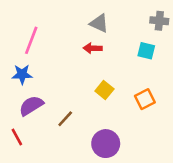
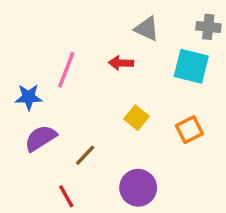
gray triangle: (99, 23) -> (147, 29), moved
pink line: (31, 40) -> (66, 70), moved
cyan square: (146, 51) -> (191, 66), size x1.5
red line: (17, 137) -> (66, 196), moved

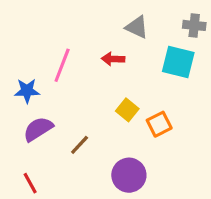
orange square: (189, 130) -> (159, 124), moved
red line: (66, 196) -> (30, 183), moved

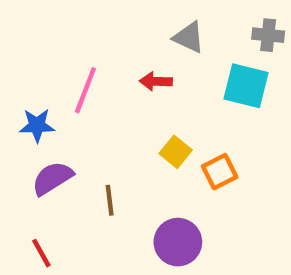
brown line: (80, 145) -> (110, 200), turned -50

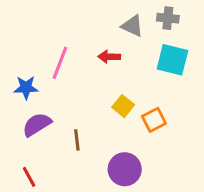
gray cross: (268, 35) -> (168, 18), moved

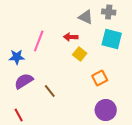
yellow square: (123, 106) -> (80, 54), moved
brown line: (77, 140) -> (50, 91), turned -32
purple circle: (125, 169) -> (106, 110), moved

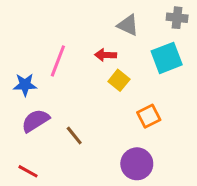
gray cross: (109, 12) -> (177, 18), moved
cyan square: (112, 39) -> (167, 58), turned -35
purple circle: (106, 110) -> (137, 164), moved
red line: (19, 115) -> (28, 171), turned -32

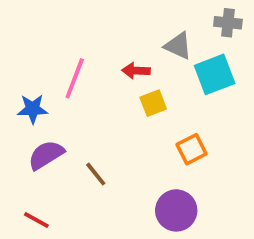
gray triangle: (128, 25) -> (178, 46), moved
yellow square: (119, 80) -> (153, 103), turned 30

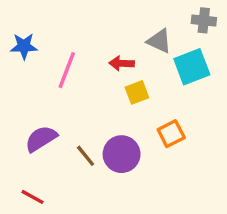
blue star: (33, 109) -> (24, 46), moved
purple circle: (176, 210) -> (122, 154), moved

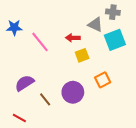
gray cross: (204, 20) -> (113, 12), moved
pink line: (67, 70) -> (40, 42), turned -60
brown line: (86, 156) -> (45, 99), moved

